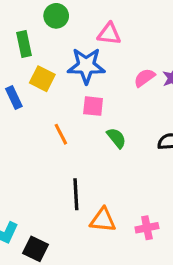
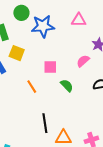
pink triangle: (109, 34) -> (79, 20), moved
blue star: (86, 66) -> (43, 26), moved
pink semicircle: (144, 78) -> (83, 61), moved

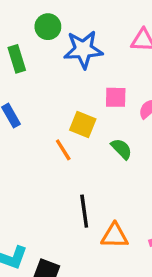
yellow square: (17, 53) -> (83, 124), moved
pink square: (50, 67) -> (116, 97), moved

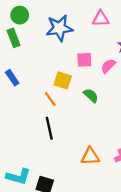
green circle: (48, 27) -> (20, 15), moved
black line: (84, 211) -> (49, 128), moved

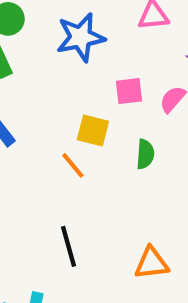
green semicircle: (91, 95) -> (145, 154), turned 56
black line: (49, 128) -> (69, 246), moved

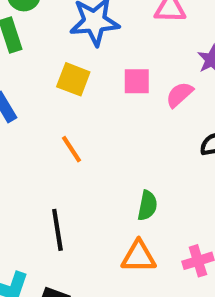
yellow square: (93, 131) -> (73, 79), moved
green semicircle: (145, 154) -> (147, 206), moved

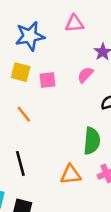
pink square: (137, 81) -> (47, 80), moved
green semicircle: (147, 206) -> (92, 141), moved, size x1.5

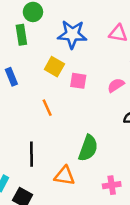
green semicircle: (92, 141) -> (88, 148), moved
orange triangle: (71, 175) -> (65, 176), moved

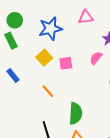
yellow square: (54, 67) -> (44, 58), turned 35
green semicircle: (88, 148) -> (76, 113), moved

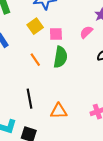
green semicircle: (76, 113) -> (60, 57), moved

